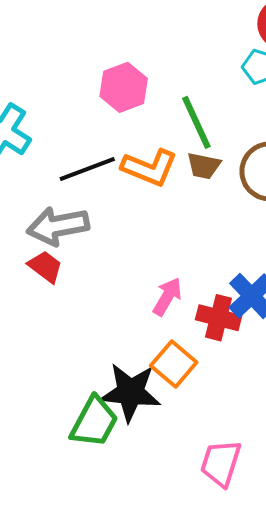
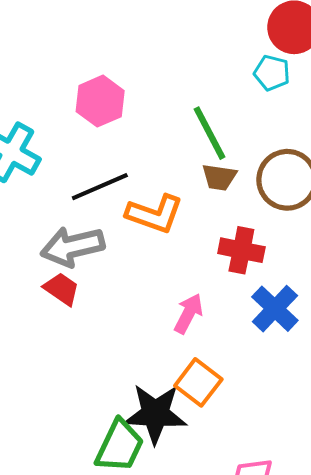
pink hexagon: (124, 87) -> (100, 101), moved
orange L-shape: (149, 168) -> (155, 214), moved
red cross: (219, 318) -> (241, 250), moved

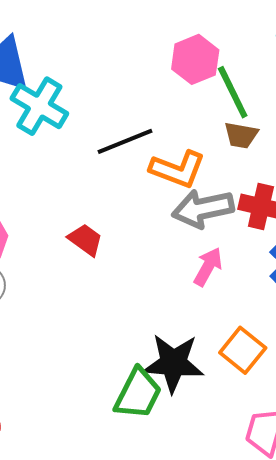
pink hexagon: (100, 101) -> (195, 59), moved
gray arrow: (73, 247) -> (203, 209), moved
orange square: (198, 382) -> (243, 350), moved

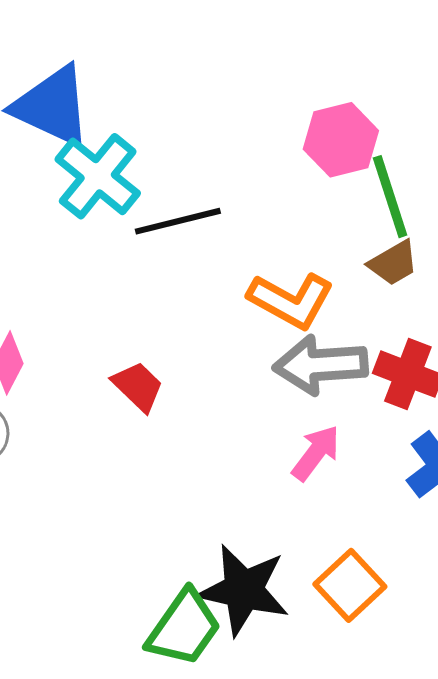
brown trapezoid: (241, 135) -> (393, 263), turned -48
black line: (125, 141) -> (178, 221), moved

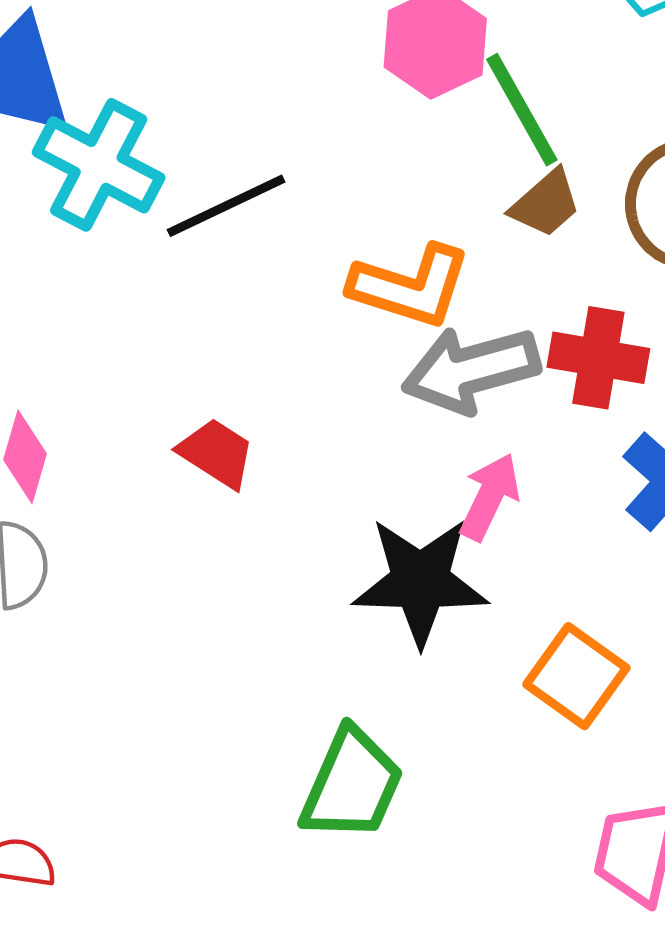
black star: (244, 590) -> (420, 581), moved

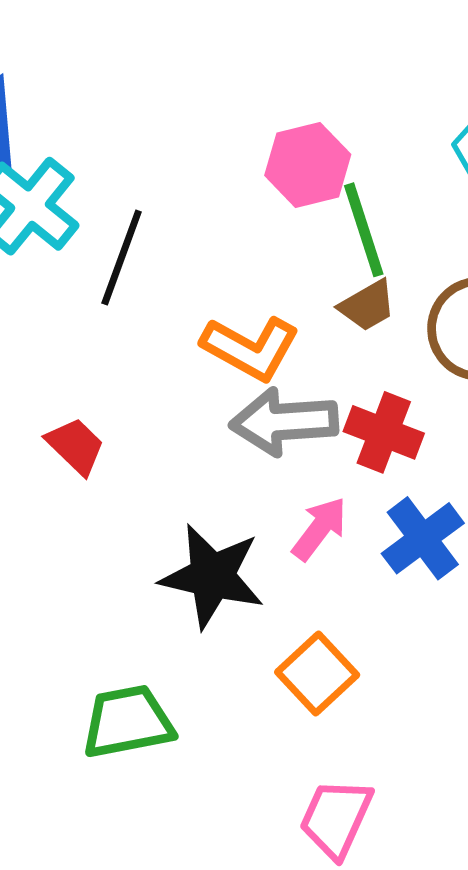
black line: (226, 206) -> (122, 257), turned -56
pink arrow: (490, 497) -> (319, 529), moved
green trapezoid: (352, 785) -> (128, 722), turned -136

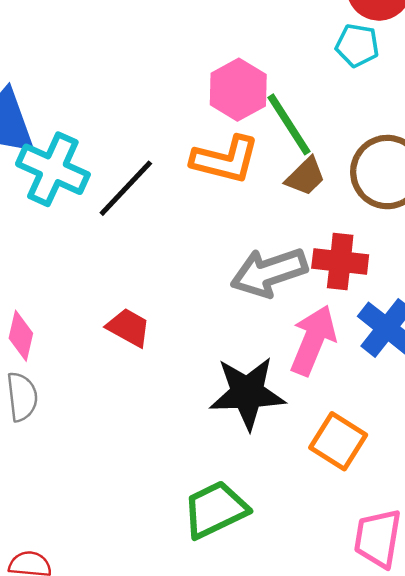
black line: (122, 257) -> (126, 188), turned 38
orange L-shape: (250, 348) -> (225, 160), moved
pink arrow: (319, 529) -> (313, 340), size x1.4

